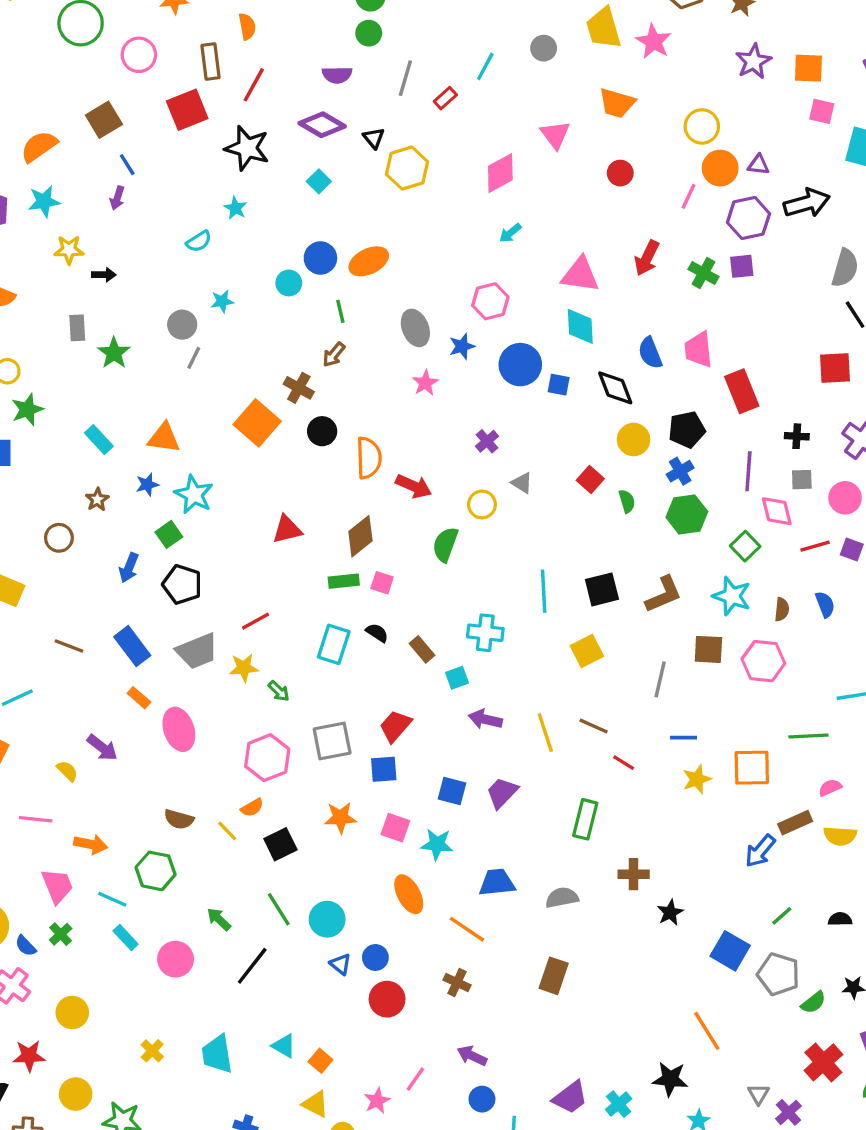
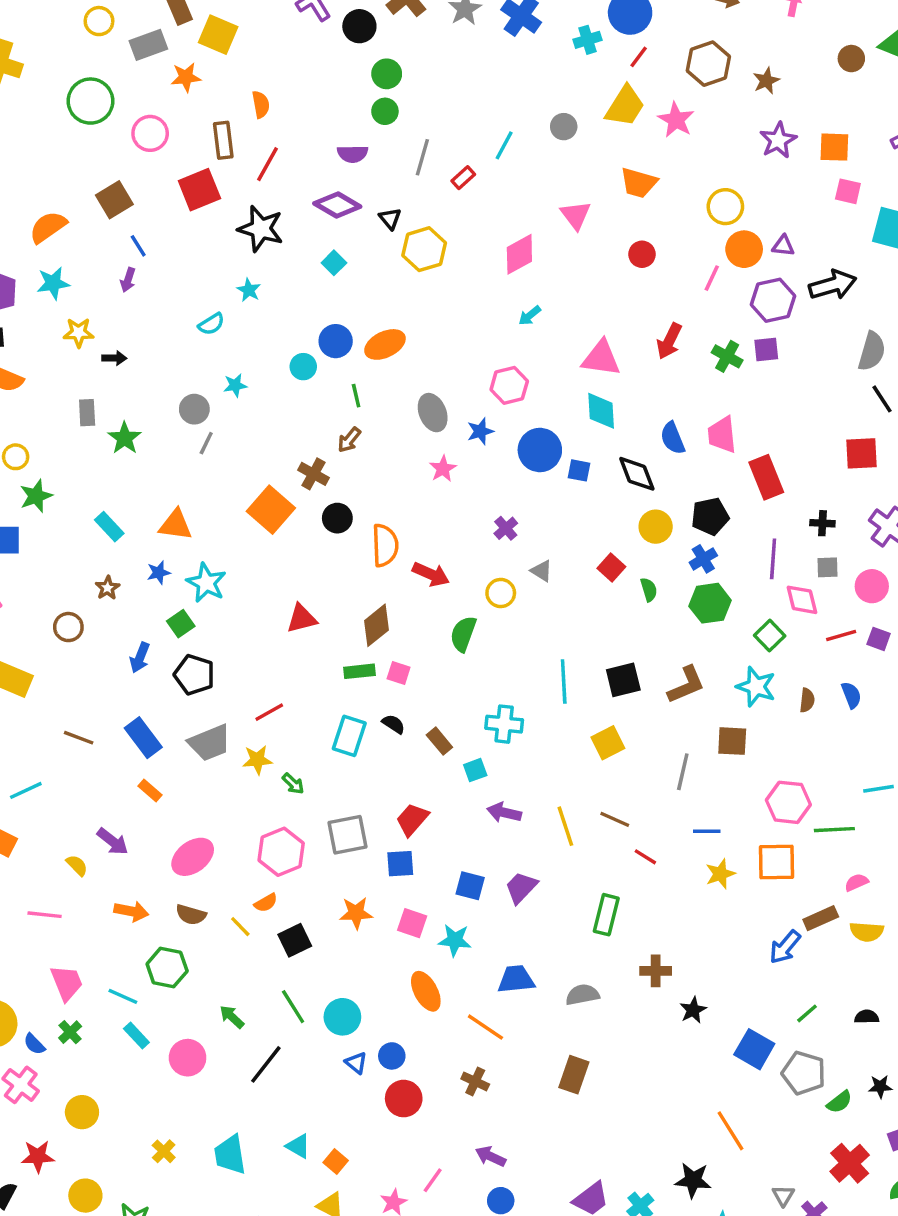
yellow trapezoid: (604, 28) -> (625, 106), turned -132
pink hexagon: (763, 661) -> (788, 802), moved
pink ellipse: (179, 729) -> (193, 857), moved, turned 72
orange arrow: (91, 844) -> (131, 911), moved

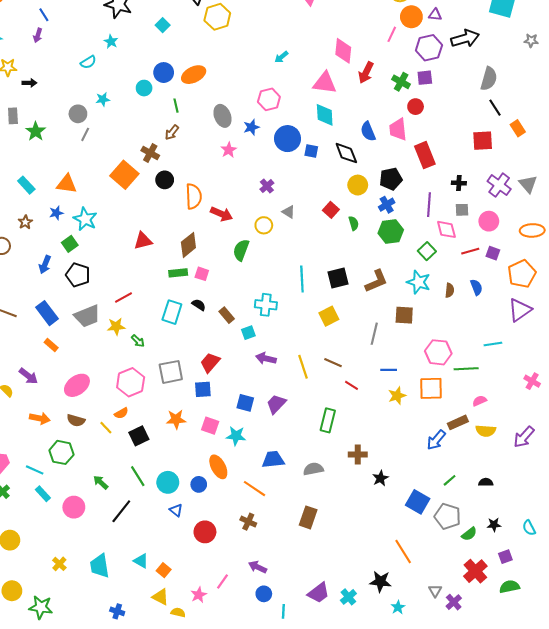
pink diamond: (519, 254) -> (343, 51), moved, turned -55
red circle: (642, 254) -> (416, 107), moved
blue circle: (392, 1056) -> (199, 484), moved

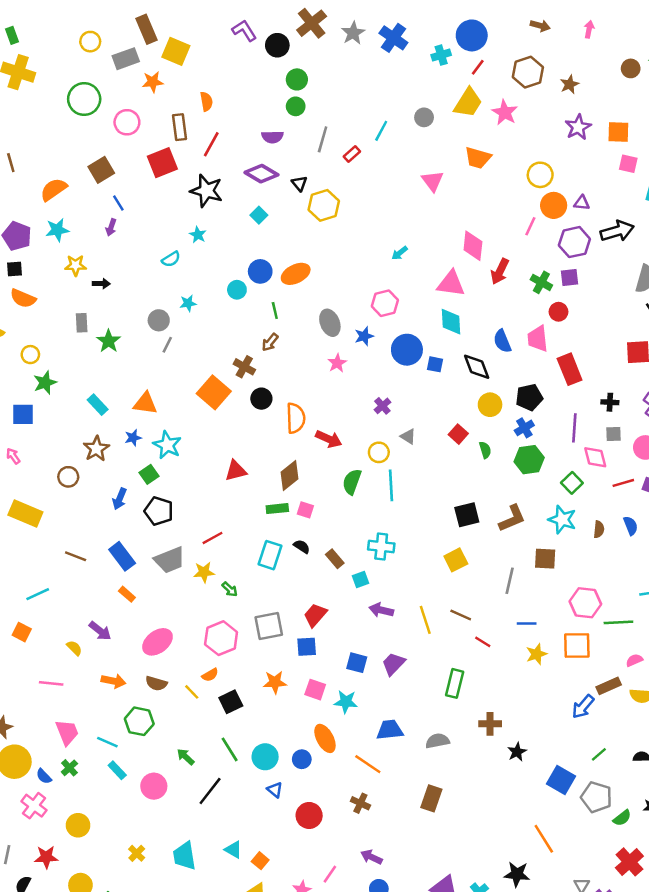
brown star: (25, 222) -> (96, 449), size x1.5
cyan line: (302, 279) -> (391, 485), moved

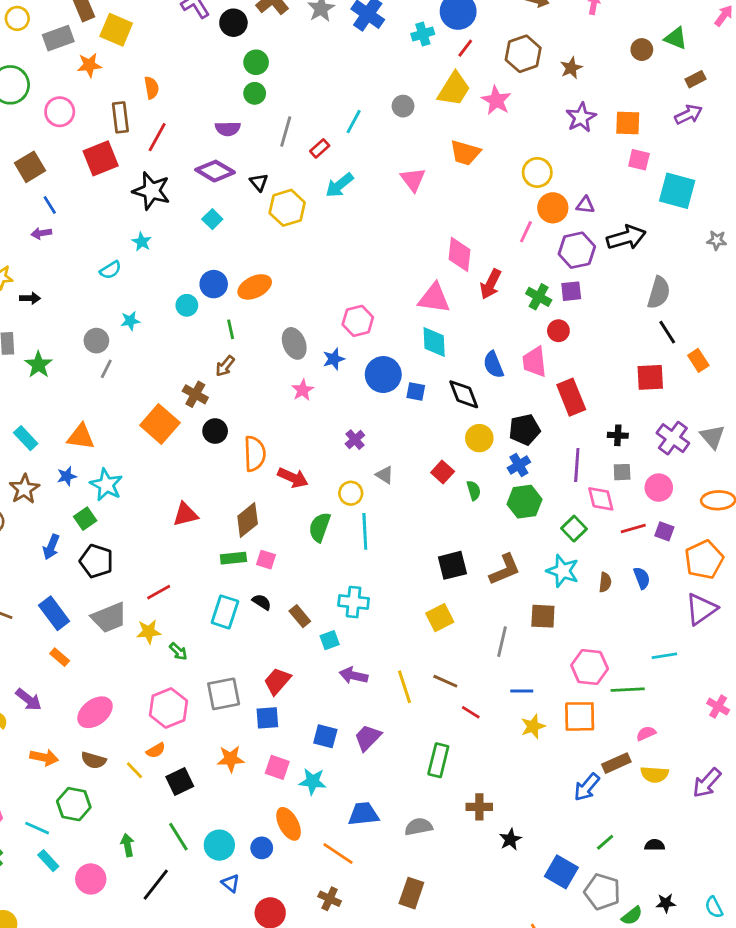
purple arrow: (111, 227) -> (41, 233), turned 63
cyan arrow: (400, 253) -> (339, 185), moved, size x1.5
green arrow: (186, 757) -> (127, 845), turned 36

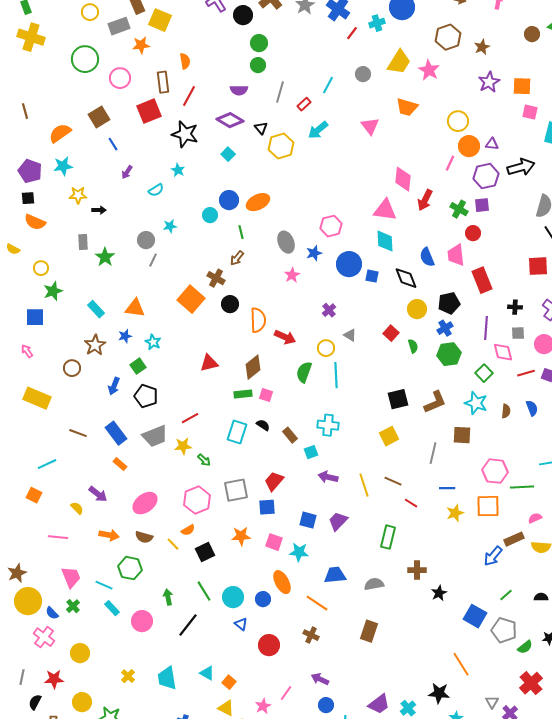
red line: (465, 48) -> (352, 33), moved
purple arrow: (41, 233) -> (127, 172), moved, turned -48
cyan star: (106, 485) -> (153, 342), size x0.7

